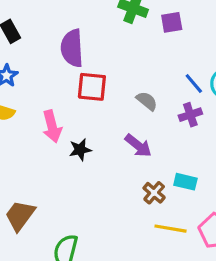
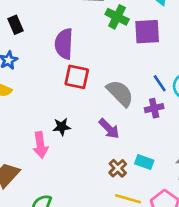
purple square: (172, 22) -> (147, 32), size x1.5
gray semicircle: (147, 101) -> (120, 93), size x1.6
pink arrow: (52, 126) -> (40, 145), moved

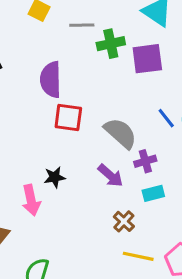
green cross: (117, 17) -> (111, 44), turned -35
purple cross: (154, 108) -> (145, 161), moved
cyan rectangle: (144, 162) -> (153, 193), moved, turned -30

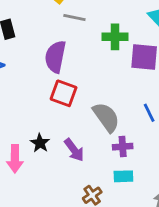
gray line: (82, 25) -> (74, 18), moved
purple arrow: (110, 176) -> (74, 150), moved
black star: (55, 177) -> (40, 143), turned 30

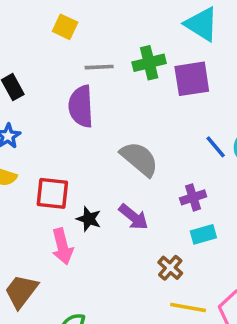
gray line: (74, 18) -> (99, 67), moved
red square: (64, 93) -> (52, 193), moved
gray semicircle: (106, 117) -> (139, 159), moved

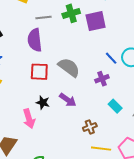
red square: (52, 193) -> (39, 72), moved
purple cross: (193, 197) -> (102, 79), moved
cyan rectangle: (203, 234) -> (115, 106), moved, turned 64
brown cross: (170, 268) -> (90, 127), turned 32

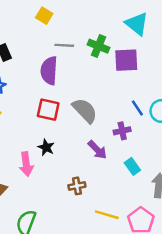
green cross: (71, 13) -> (98, 46), turned 30
purple arrow: (68, 100) -> (97, 150), moved
brown cross: (90, 127) -> (77, 186), moved

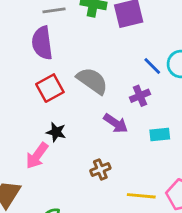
red square: (48, 110) -> (50, 88), turned -30
pink arrow: (26, 164) -> (37, 156), turned 55
cyan rectangle: (132, 166) -> (160, 135), turned -49

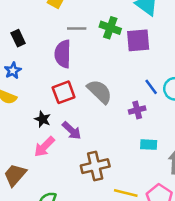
purple arrow: (116, 123) -> (72, 131), moved
black star: (56, 132) -> (43, 119), moved
brown cross: (100, 169) -> (95, 166), size x1.6

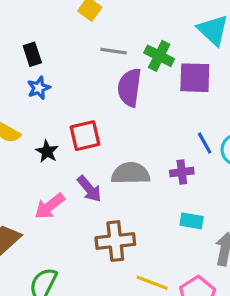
purple semicircle: (63, 54) -> (130, 87), moved
blue star: (13, 71) -> (39, 88), moved
gray semicircle: (100, 92) -> (131, 173), moved, turned -52
black star: (43, 119) -> (47, 151), moved

